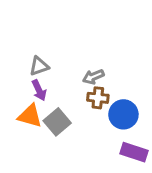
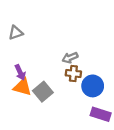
gray triangle: (39, 66) -> (16, 33), moved
purple arrow: (39, 90) -> (20, 72), moved

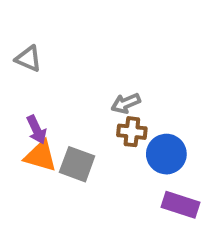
gray triangle: (16, 33) -> (28, 59), turned 42
gray square: (43, 92) -> (77, 164), turned -30

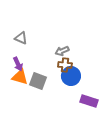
gray triangle: (28, 59) -> (21, 38), moved
blue circle: (166, 154) -> (71, 76), moved

